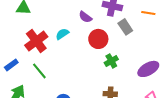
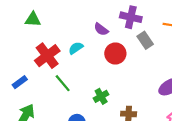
green cross: (111, 61) -> (101, 96), moved
green line: (39, 71) -> (63, 83), moved

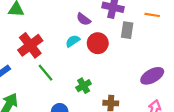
gray rectangle: (145, 40) -> (127, 30), turned 42
cyan semicircle: (76, 48) -> (73, 41), moved

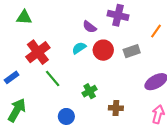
orange line: (152, 15) -> (156, 31), moved, turned -64
gray rectangle: (127, 30) -> (132, 51), moved, turned 63

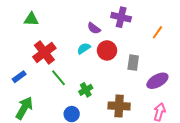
gray rectangle: (132, 51) -> (133, 63), moved, turned -63
green cross: (90, 91) -> (86, 90), moved
brown cross: (116, 108) -> (119, 106), size x1.5

